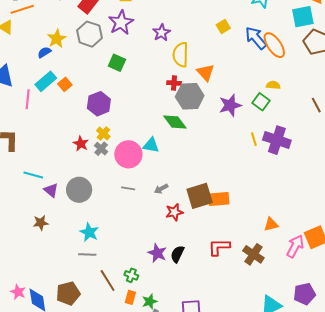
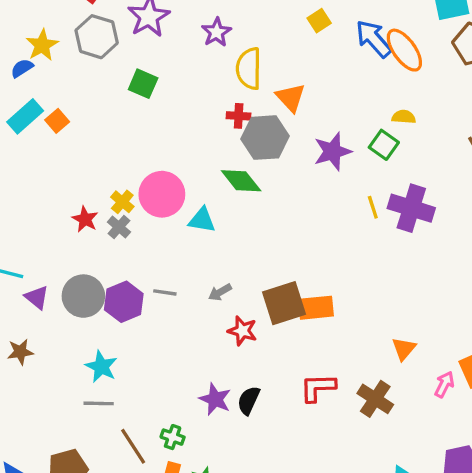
purple hexagon: (99, 104) -> (124, 302), moved
pink circle: (128, 154) -> (162, 194), moved
red star: (174, 212) -> (242, 331), turned 30
orange triangle: (271, 224) -> (404, 349), turned -35
pink arrow: (295, 246) -> (444, 384), size x0.7

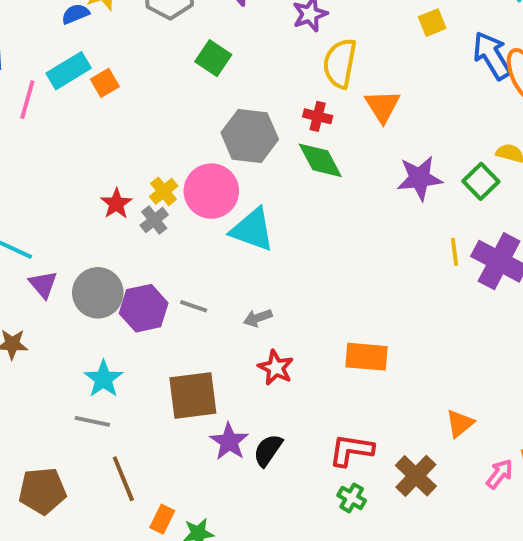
gray hexagon: (265, 138) -> (250, 136), moved
green diamond: (241, 181) -> (320, 160), moved
cyan triangle: (202, 220) -> (252, 230), size x1.4
brown square: (284, 303) -> (193, 396), moved
green cross: (173, 437) -> (352, 498), moved

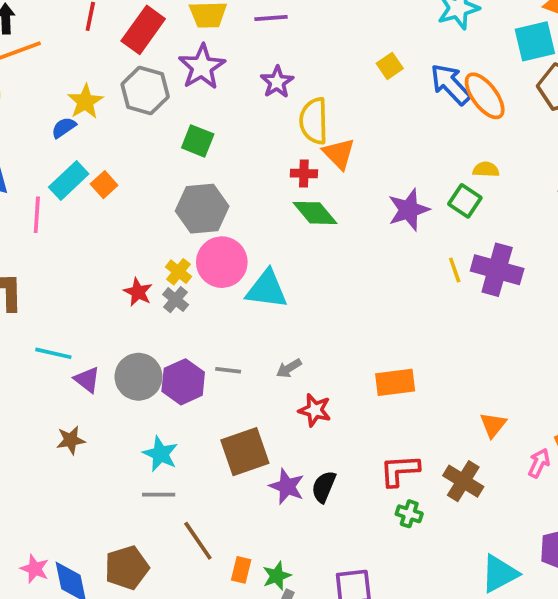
orange triangle: (382, 106) -> (339, 154), moved
gray hexagon: (250, 136) -> (202, 209), moved

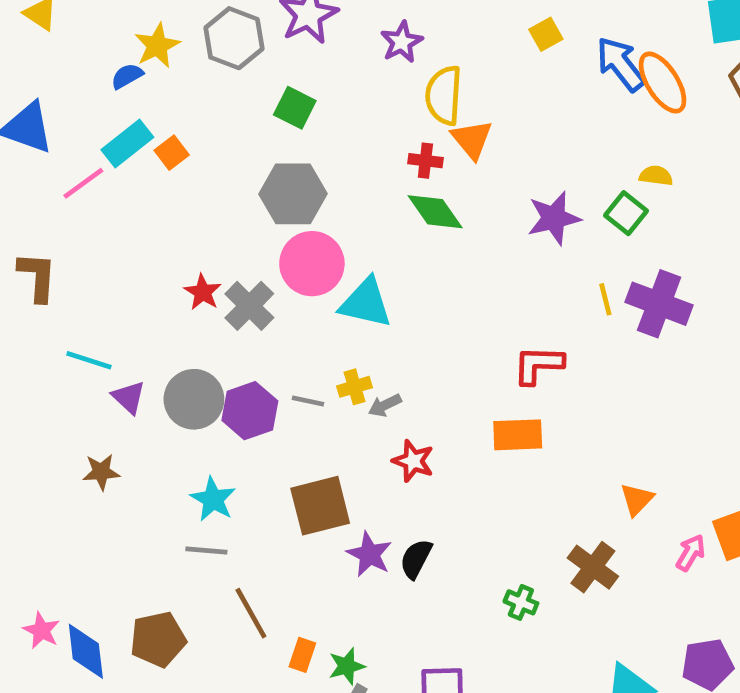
pink line: (37, 215) -> (83, 183), turned 45
yellow cross: (178, 272) -> (354, 387), moved, turned 30
gray cross: (176, 300) -> (249, 306), size x1.5
red L-shape: (400, 470) -> (538, 365), moved

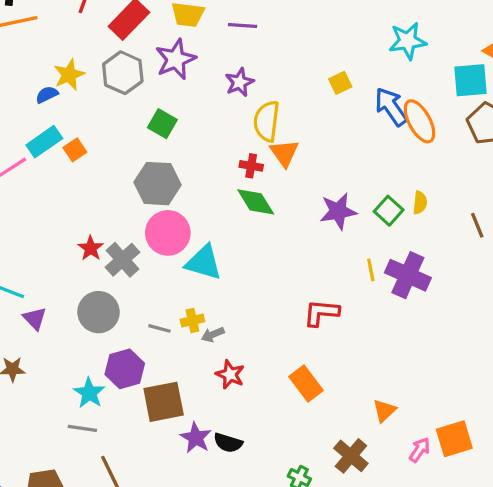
yellow semicircle: (656, 176) -> (420, 203), moved, turned 85
gray circle: (194, 399) -> (98, 312), moved
purple hexagon: (250, 411) -> (125, 369), moved
orange rectangle: (518, 435) -> (306, 384), moved, turned 52
black semicircle: (416, 559) -> (228, 443), turned -104

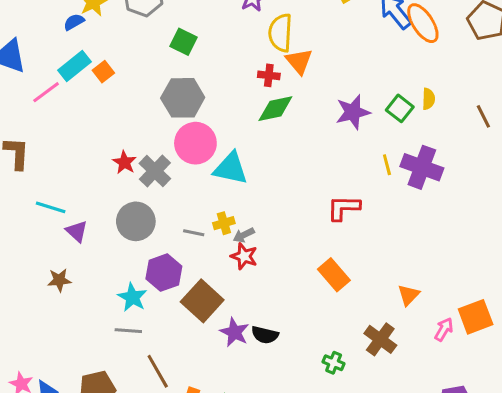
green diamond: (256, 202) -> (275, 109), turned -66
red star: (230, 375) -> (244, 256), moved
brown square: (164, 402) -> (202, 301), turned -33

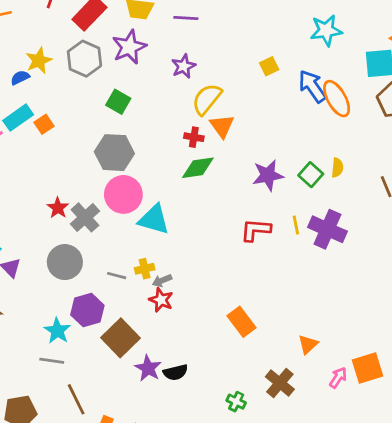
yellow semicircle: (280, 33) -> (207, 99), turned 32
red L-shape: (344, 208) -> (256, 230), moved
black semicircle: (265, 335) -> (175, 372), turned -30

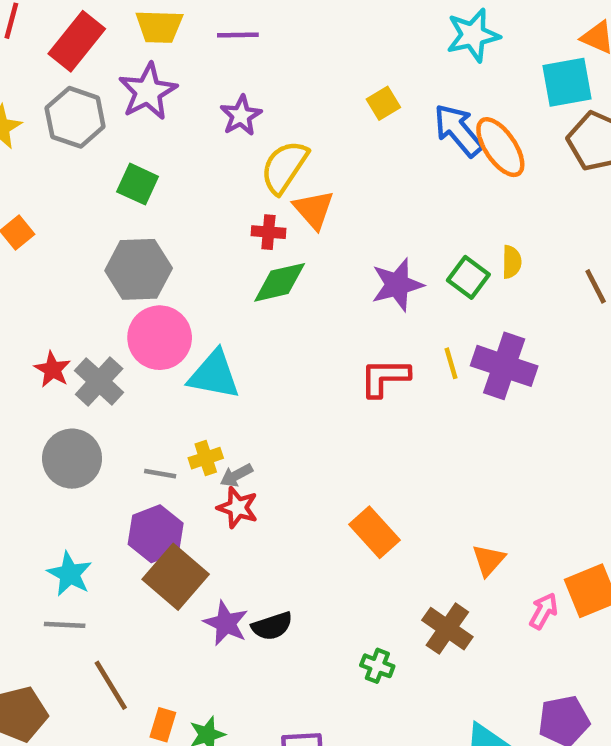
purple hexagon: (87, 310) -> (156, 534), moved

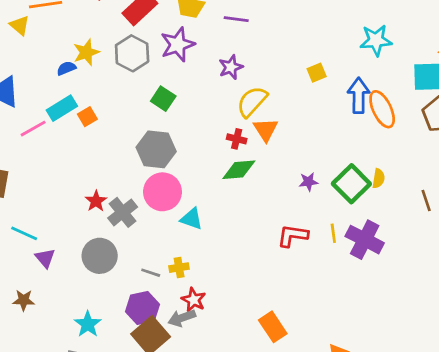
blue arrow: (458, 130) -> (359, 95), turned 32
green square: (468, 277) -> (351, 184), size x1.5
purple star: (397, 285) -> (308, 182), size x0.6
cyan triangle: (214, 375) -> (192, 219), size x0.7
gray arrow: (236, 475) -> (182, 318), moved, size x1.4

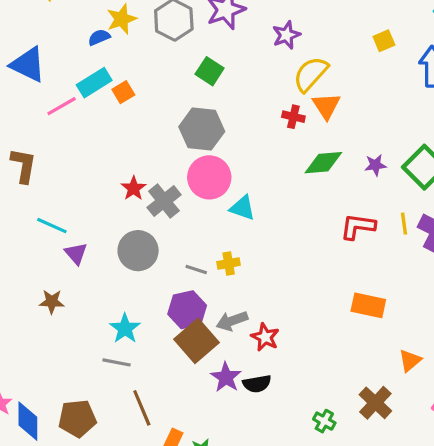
green diamond: (239, 170) -> (323, 163), moved
red star: (194, 300) -> (265, 337), moved
orange rectangle: (273, 327) -> (368, 305), moved, turned -44

